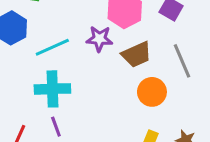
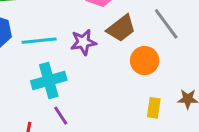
purple star: (99, 39) -> (83, 42), moved
cyan line: (52, 47) -> (39, 41), turned 32

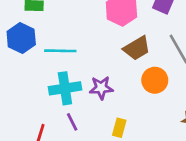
purple star: (83, 42) -> (101, 88), moved
yellow rectangle: (154, 108) -> (119, 128), moved

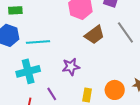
orange circle: (155, 80) -> (115, 90), moved
cyan cross: (65, 88) -> (28, 71), moved

